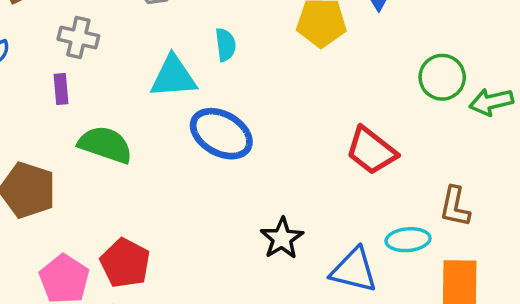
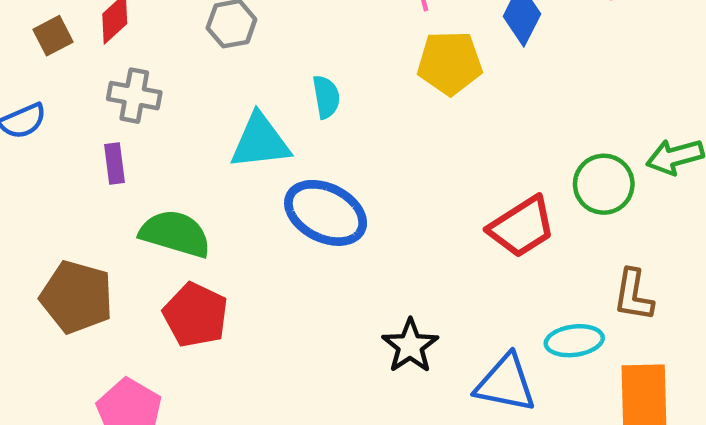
green circle: (442, 77) -> (604, 184), moved
red trapezoid: (371, 151) -> (522, 227), turned -68
red pentagon: (125, 263) -> (196, 315), moved

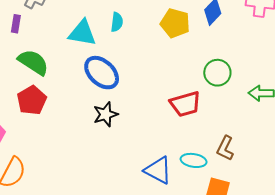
green circle: (604, 184) -> (217, 73), moved
black star: (410, 346) -> (106, 114), moved

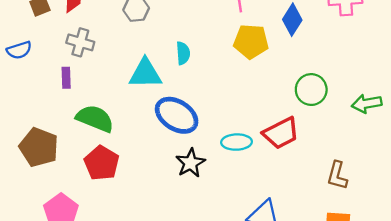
cyan ellipse: (194, 160) -> (237, 142), moved

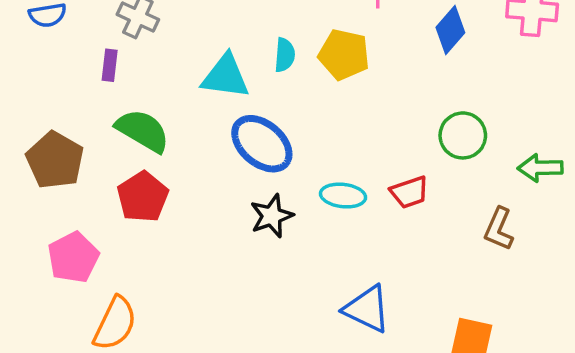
yellow pentagon: (251, 41) -> (344, 55), moved
red trapezoid: (281, 133) -> (409, 192), size x0.7
brown L-shape: (337, 175) -> (499, 229), moved

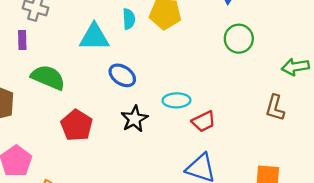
green circle: (463, 135) -> (239, 39), moved
blue ellipse: (262, 144) -> (122, 75), size x0.7
red trapezoid: (409, 192) -> (204, 121), moved
red pentagon: (143, 197) -> (77, 125), moved

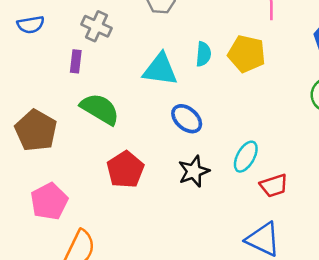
cyan ellipse: (176, 100) -> (246, 157), turned -68

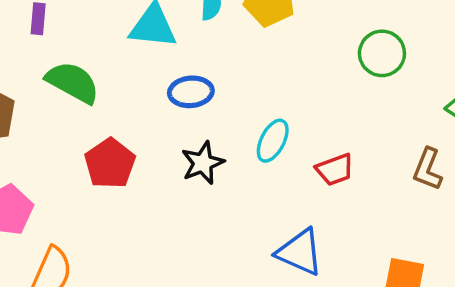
blue ellipse: (187, 119) -> (191, 92), turned -44
red trapezoid: (274, 186) -> (335, 170), moved

